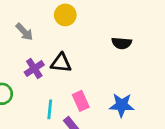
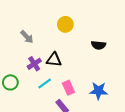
yellow circle: (65, 15) -> (65, 24), moved
cyan line: (50, 109) -> (45, 84), moved, turned 48

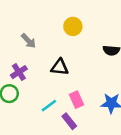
purple cross: (34, 64) -> (19, 72), moved
cyan line: (45, 84) -> (49, 106), moved

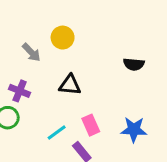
yellow circle: (73, 26) -> (63, 38), moved
purple cross: (19, 72) -> (20, 91), turned -35

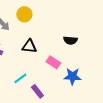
black semicircle: (134, 64) -> (70, 40), moved
pink rectangle: (91, 125) -> (53, 62), moved, turned -32

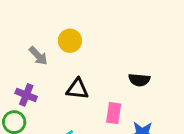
pink rectangle: (53, 62) -> (114, 113), turned 64

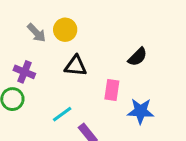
yellow circle: (70, 41) -> (65, 30), moved
black semicircle: (139, 80) -> (138, 57), turned -50

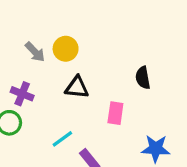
black semicircle: (138, 57) -> (143, 78), turned 125
blue star: (141, 111) -> (156, 149), moved

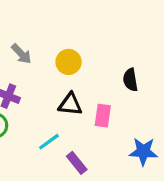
yellow circle: (66, 49) -> (69, 62), moved
black triangle: (77, 87) -> (70, 104), moved

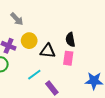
yellow circle: (69, 62) -> (29, 41), moved
black semicircle: (130, 80) -> (70, 40), moved

